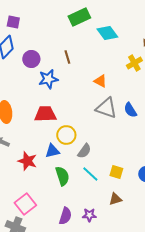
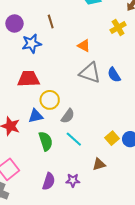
yellow square: (116, 172) -> (112, 138), moved, turned 32

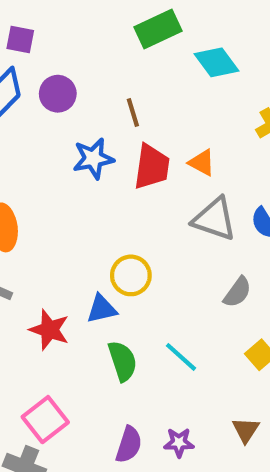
purple circle: (14, 23) -> (58, 94), moved
red trapezoid: (29, 79) -> (152, 167), moved, turned 100
gray semicircle: (68, 116) -> (237, 292), moved
brown triangle: (99, 164) -> (246, 430), moved, turned -40

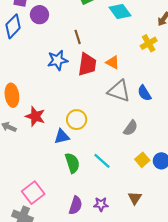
purple circle: (58, 94) -> (39, 15), moved
red star: (49, 330) -> (35, 116), moved

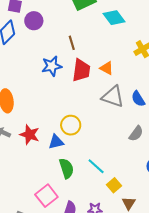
red star: (35, 116) -> (30, 135), moved
gray semicircle: (131, 128) -> (136, 134), moved
yellow square: (142, 160) -> (114, 185), moved
pink square: (33, 193) -> (46, 196), moved

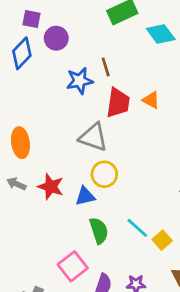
blue star: (52, 66) -> (80, 81), moved
gray triangle: (113, 97) -> (93, 137), moved
yellow square: (114, 185) -> (162, 240), moved

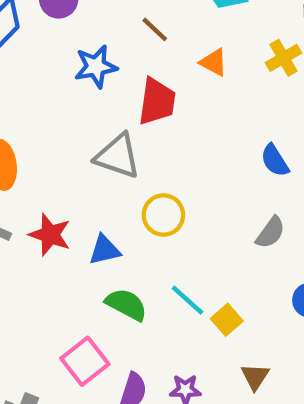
brown line: (106, 67) -> (155, 29), moved, turned -30
orange triangle: (151, 100) -> (214, 62), moved
yellow circle: (104, 174) -> (163, 215), moved
green semicircle: (99, 231) -> (126, 305), turned -44

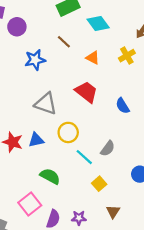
red trapezoid: (157, 101) -> (86, 92), moved, turned -60
gray semicircle: (270, 232) -> (108, 148), moved
blue triangle: (104, 250) -> (36, 140), moved
cyan line: (187, 300) -> (84, 157), moved

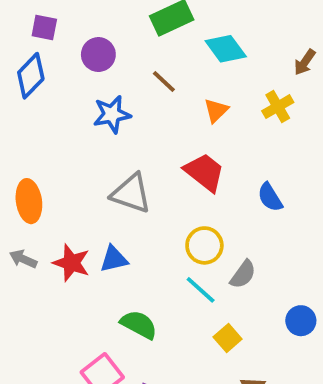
purple circle: (17, 27) -> (98, 55), moved
orange triangle: (93, 58) -> (216, 110), turned 48
yellow circle: (68, 132) -> (204, 245), moved

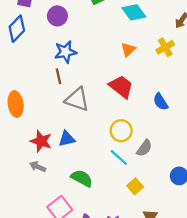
brown line: (164, 82) -> (59, 76), moved, turned 35
gray arrow: (23, 259) -> (38, 167), moved

